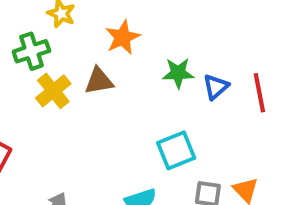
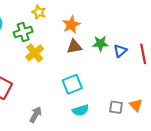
brown triangle: (99, 81) -> (74, 47), moved
cyan square: (176, 150) -> (72, 84), moved

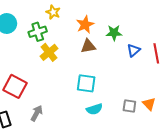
green star: (100, 43) -> (114, 33), moved
cyan square: (72, 84) -> (86, 83), turned 30
gray arrow: (36, 114) -> (37, 113), moved

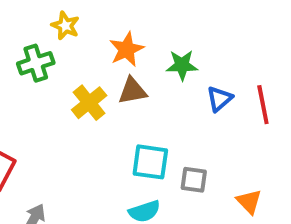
yellow cross: (49, 52) -> (89, 103), moved
cyan square: (86, 83) -> (150, 162), moved
gray square: (129, 106) -> (194, 180), moved

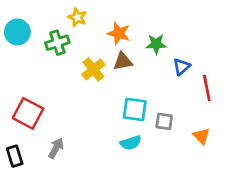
orange star: (127, 49) -> (119, 33), turned -30
red line: (263, 105) -> (207, 88), moved

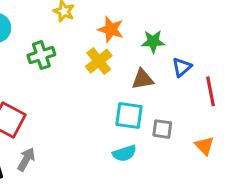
green cross: (57, 43) -> (41, 55), moved
brown triangle: (123, 61) -> (143, 79), moved
yellow cross: (93, 69) -> (99, 61), moved
gray arrow: (56, 148) -> (26, 159), moved

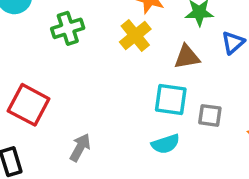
gray arrow: (26, 159) -> (80, 147), moved

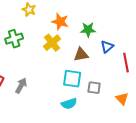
gray arrow: (80, 147) -> (21, 86), moved

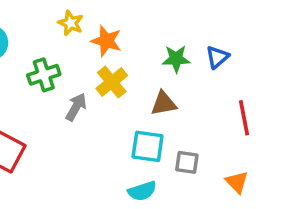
orange star: (60, 22) -> (106, 41), moved
blue triangle: (107, 47) -> (217, 57), moved
gray arrow: (21, 86) -> (76, 107), moved

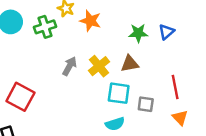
green cross: (44, 75) -> (45, 27), moved
yellow cross: (112, 82) -> (99, 66), moved
red line: (244, 118) -> (175, 87), moved

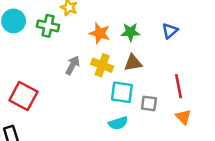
orange star: (90, 21) -> (100, 33), moved
green cross: (45, 27) -> (48, 26), turned 30
green star: (138, 33) -> (130, 32), moved
yellow cross: (99, 66) -> (102, 65), turned -30

